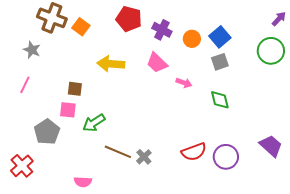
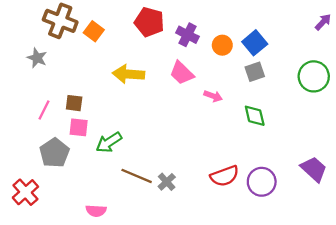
green circle: (271, 51) -> (314, 76), moved
pink line: (25, 85) -> (44, 110), moved
brown square: (75, 89) -> (74, 103), moved

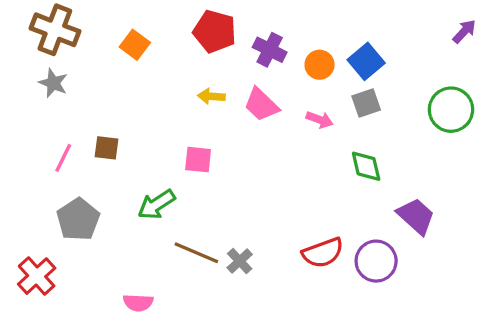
brown cross: (60, 21) -> (55, 30), moved
yellow arrow: (128, 74) -> (211, 96), moved, size x0.6
pink arrow: (213, 96) -> (320, 120), moved
pink square: (79, 127) -> (198, 160), moved
purple trapezoid: (314, 169) -> (416, 216), moved

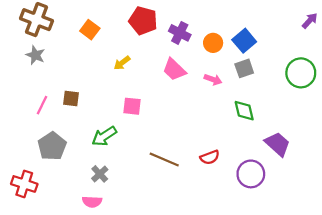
yellow arrow: (211, 96) -> (122, 63), moved, turned -42
brown line: (196, 253) -> (164, 160), moved
red semicircle: (323, 253) -> (210, 157), moved, size x0.7
gray cross: (240, 261) -> (100, 174), moved
red cross: (37, 276) -> (24, 184), turned -30

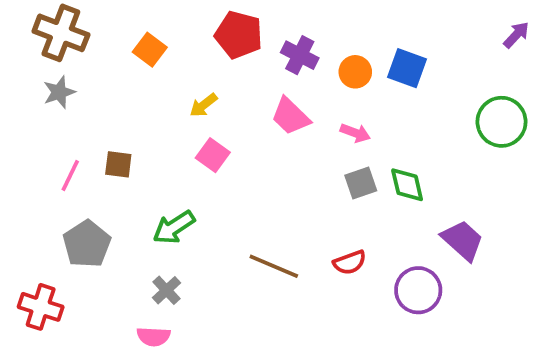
blue square: (244, 41) -> (407, 68), turned -30
gray star: (35, 55) -> (59, 92), turned 30
gray square: (244, 68) -> (361, 183), moved
pink square: (132, 106) -> (213, 155), moved, turned 30

